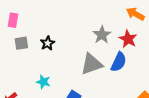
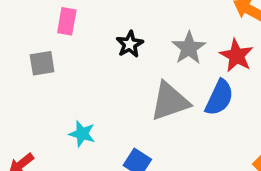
pink rectangle: (13, 20) -> (67, 21), moved
black star: (48, 43) -> (130, 44), moved

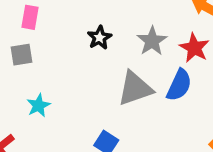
pink rectangle: (67, 21) -> (30, 17), moved
cyan star: (82, 134) -> (38, 105), moved, turned 30

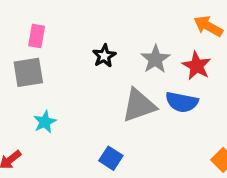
gray square: (22, 55) -> (28, 72), size x1.4
blue semicircle: (179, 85) -> (182, 102), turned 76

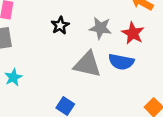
gray star: (155, 59) -> (100, 28), turned -30
gray triangle: (139, 105) -> (87, 64), turned 32

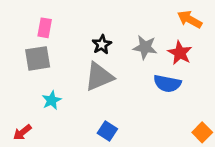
gray triangle: (87, 64) -> (99, 77), moved, turned -36

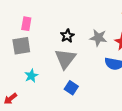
gray triangle: (99, 77) -> (65, 59), turned -30
blue square: (107, 131) -> (71, 88), moved

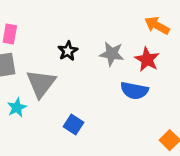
gray triangle: (65, 59) -> (41, 83), moved

